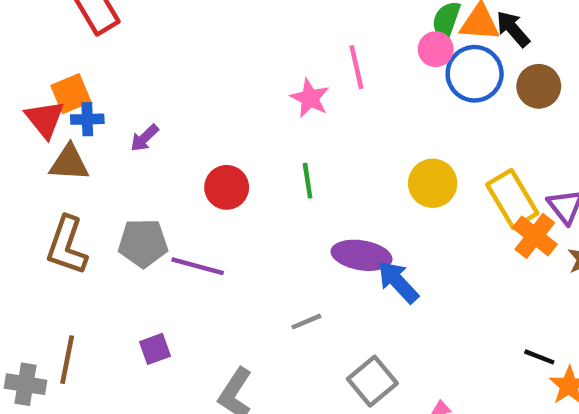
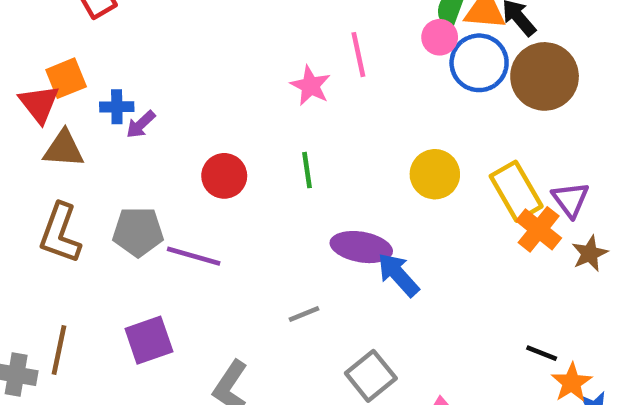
brown circle: (539, 86) -> (545, 76), size x1.5
blue cross: (87, 119) -> (117, 107), moved
purple square: (155, 349) -> (149, 340), size x1.5

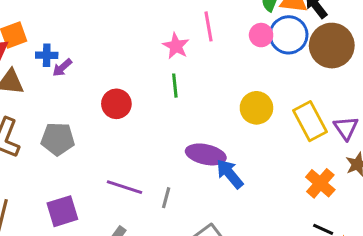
pink circle: (440, 37) -> (261, 35), moved
green line: (307, 170) -> (175, 86), moved
orange cross: (539, 229) -> (320, 183), moved
purple line: (194, 256) -> (124, 187), moved
gray line: (304, 314) -> (166, 198), turned -55

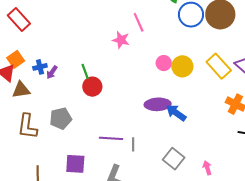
pink circle: (261, 35) -> (164, 63), moved
green line: (175, 86) -> (85, 71), moved
gray line: (166, 198) -> (133, 144), moved
purple square: (62, 211) -> (75, 164), turned 35

